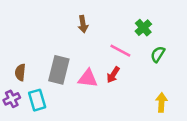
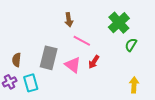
green cross: (143, 28) -> (119, 23), size x1.5
pink line: (120, 51) -> (82, 41), moved
pink triangle: (88, 78) -> (73, 65), turned 30

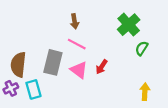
pink line: (82, 41) -> (77, 44), moved
brown semicircle: (17, 60) -> (18, 65), size x1.6

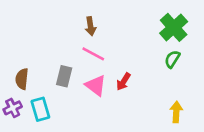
green cross: (129, 25) -> (174, 27), moved
gray rectangle: (53, 62) -> (64, 76), size x0.7
brown semicircle: (18, 65) -> (22, 79), size x0.7

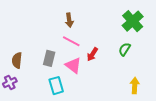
green semicircle: (172, 59) -> (125, 49), moved
red arrow: (123, 82) -> (92, 54), moved
cyan rectangle: (40, 109) -> (56, 86), moved

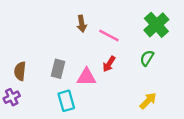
pink line: (71, 41) -> (109, 36), moved
pink triangle: (73, 65) -> (86, 77), turned -36
yellow arrow: (135, 86) -> (148, 101), moved, turned 42

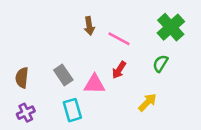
gray rectangle: (58, 69) -> (63, 75), turned -48
purple cross: (12, 97) -> (26, 113), moved
yellow arrow: (148, 101) -> (148, 102), moved

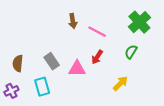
cyan rectangle: (72, 110) -> (42, 87), moved
purple cross: (26, 113) -> (11, 91), moved

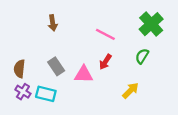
brown arrow: (73, 21) -> (53, 23), moved
cyan rectangle: (42, 87) -> (46, 94), turned -60
purple cross: (11, 91) -> (23, 92), moved, turned -32

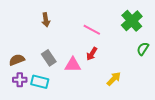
green semicircle: (142, 56) -> (143, 49), moved
brown semicircle: (19, 69) -> (17, 60), turned 63
purple cross: (23, 92) -> (20, 80), turned -32

